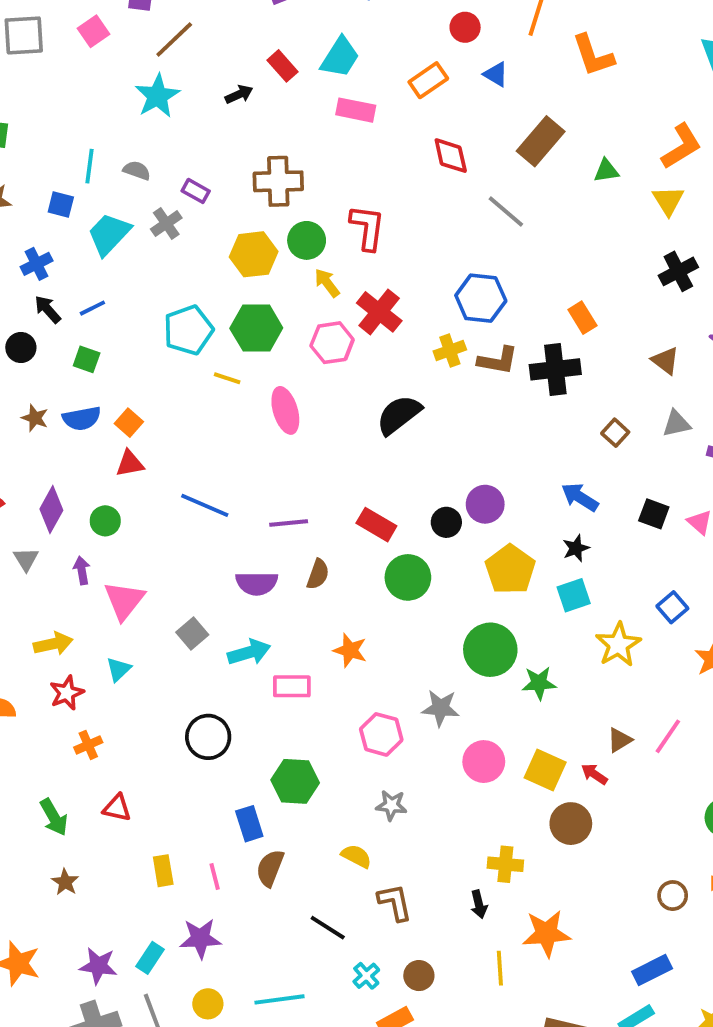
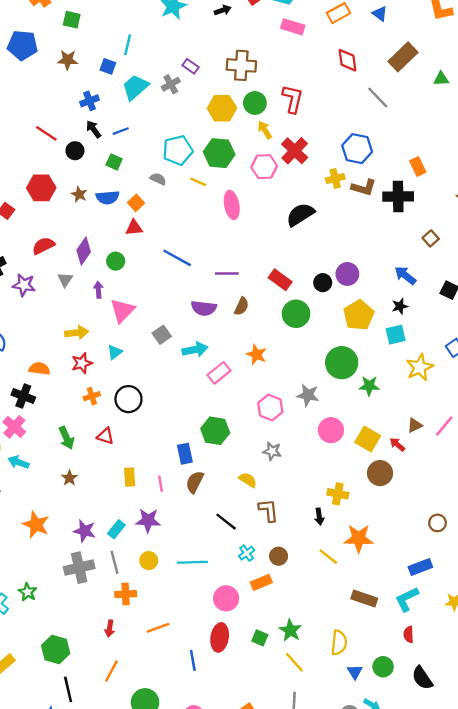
gray semicircle: (137, 170) -> (158, 179), moved
pink rectangle: (292, 686) -> (219, 373), turned -45
black circle: (208, 737) -> (128, 399), moved
yellow line: (500, 968) -> (328, 557), turned -54

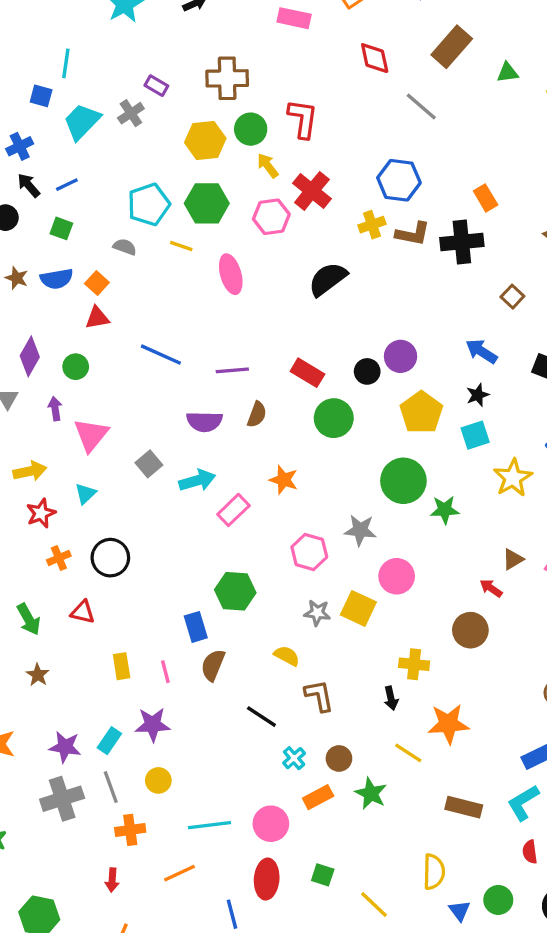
yellow square: (368, 439) -> (358, 608), moved
cyan line: (192, 562) -> (210, 825), moved
green star: (290, 630) -> (371, 793), moved

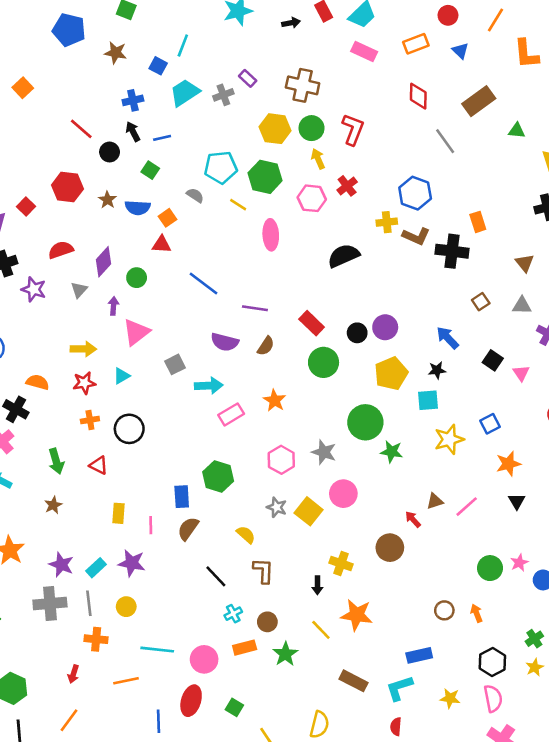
red cross: (312, 191) -> (347, 186), size x0.7

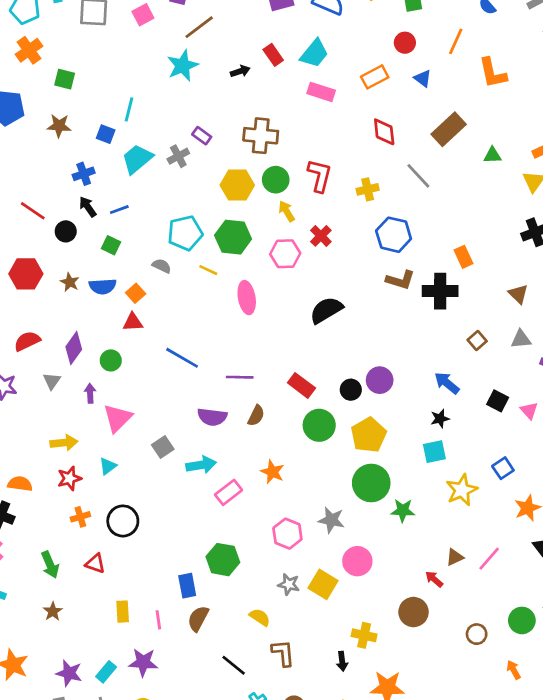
yellow cross: (387, 222) -> (368, 189), moved
yellow pentagon: (391, 374) -> (369, 435), moved
brown circle: (444, 610) -> (477, 634), moved

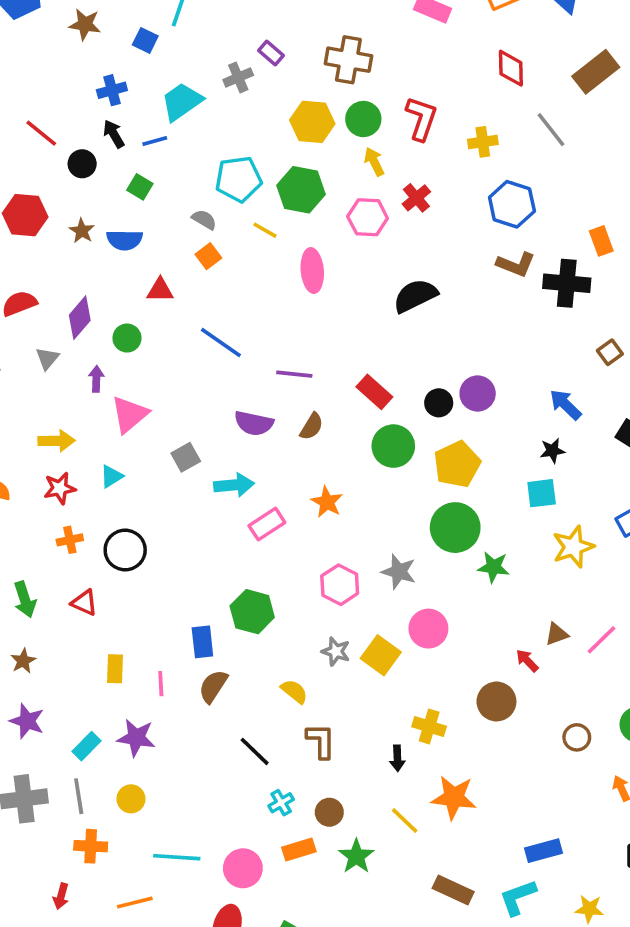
cyan trapezoid: (137, 159) -> (182, 102), moved
orange square: (136, 293) -> (208, 256), moved
purple star: (69, 673) -> (27, 721), moved

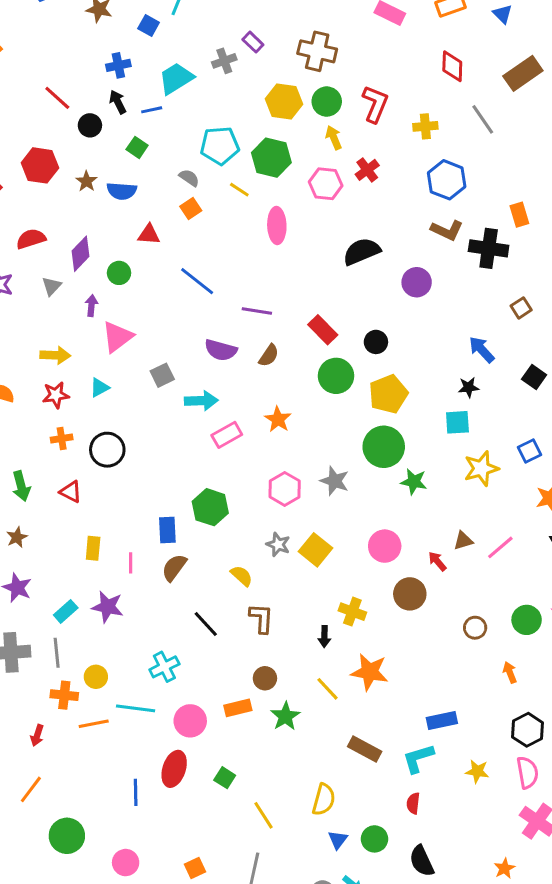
purple circle: (478, 393) -> (417, 282), moved
pink circle: (428, 629) -> (385, 546), moved
yellow circle: (131, 799) -> (96, 677), moved
cyan cross: (281, 803) -> (164, 667), moved, size x1.4
orange line: (135, 903) -> (94, 724), moved

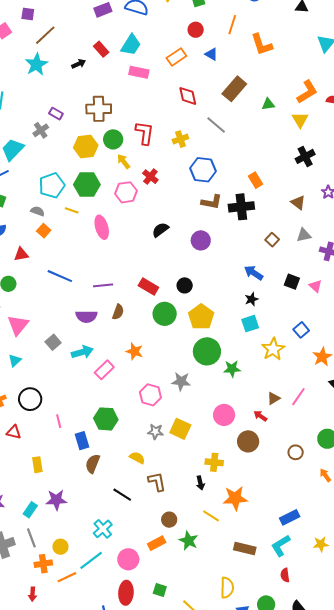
black semicircle: (362, 251) -> (160, 230), size x0.7
pink line: (131, 563) -> (59, 421), moved
cyan line: (136, 708) -> (91, 560), turned -30

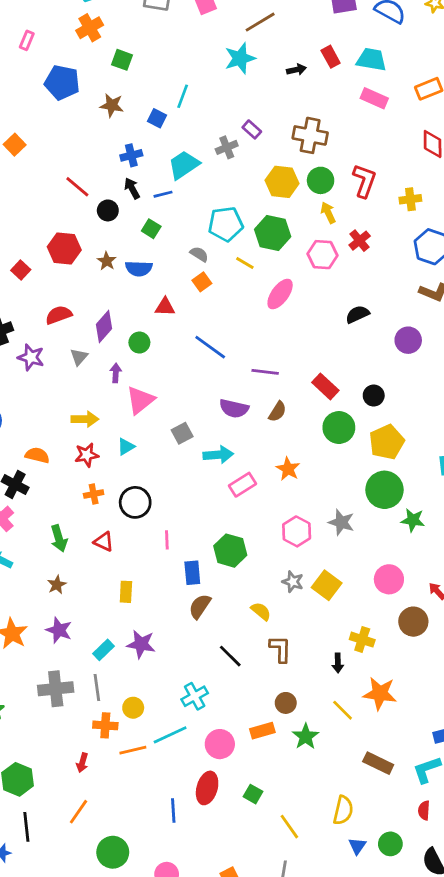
cyan trapezoid: (131, 45) -> (371, 60), turned -125
pink ellipse: (102, 227) -> (280, 294), turned 40

